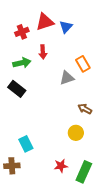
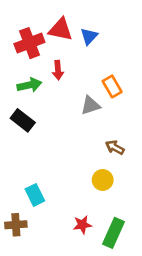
red triangle: (45, 22) -> (61, 29), turned 30
red cross: (22, 32) -> (29, 43), size x1.5

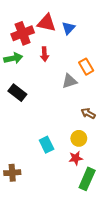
green arrow: (29, 85) -> (13, 58), moved
cyan rectangle: (35, 195) -> (47, 145), moved
red star: (82, 225) -> (76, 158), moved

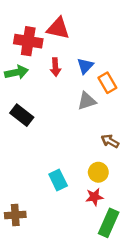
blue triangle: (68, 28) -> (85, 66), moved
red cross: (23, 33) -> (28, 41), turned 30

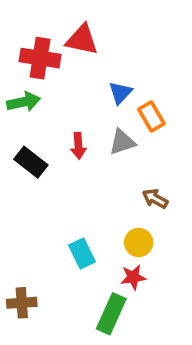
red arrow: (55, 67) -> (78, 146), moved
green rectangle: (109, 223) -> (111, 314), moved

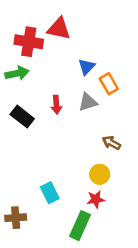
cyan rectangle: (82, 253) -> (50, 193), moved

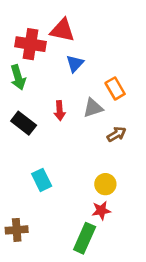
blue triangle: (87, 67) -> (75, 64), moved
green arrow: (17, 73) -> (18, 77), turned 85
brown arrow: (111, 143) -> (116, 134), moved, turned 120
cyan rectangle: (50, 193) -> (42, 180), moved

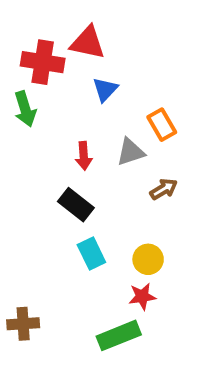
black rectangle: (24, 123) -> (76, 205), moved
cyan rectangle: (42, 180) -> (91, 253), moved
green rectangle: (85, 238) -> (119, 335), turned 44

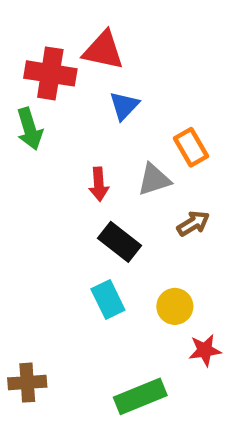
black rectangle: (76, 205) -> (120, 242), moved
red star: (142, 296) -> (205, 350), moved

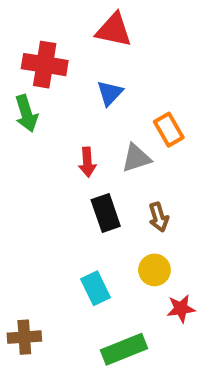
red triangle: (103, 50) -> (114, 30), moved
brown arrow: (193, 223) -> (159, 217), moved, turned 104
black rectangle: (120, 242) -> (106, 213), turned 33
cyan rectangle: (108, 299) -> (96, 288), moved

